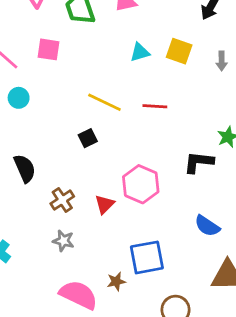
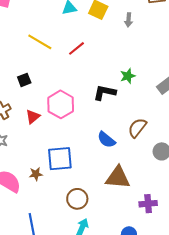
red line: (155, 106) -> (76, 48), turned -48
black square: (88, 138) -> (24, 80), moved

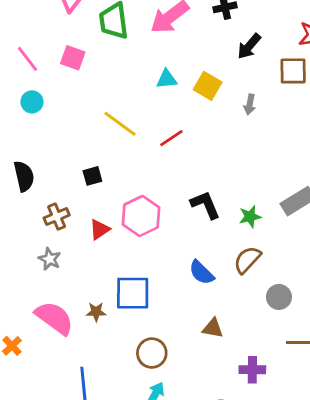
green star: (128, 76) -> (250, 217), moved
black L-shape: (105, 92) -> (205, 205), turned 50
brown triangle: (118, 178) -> (213, 328), size x0.6

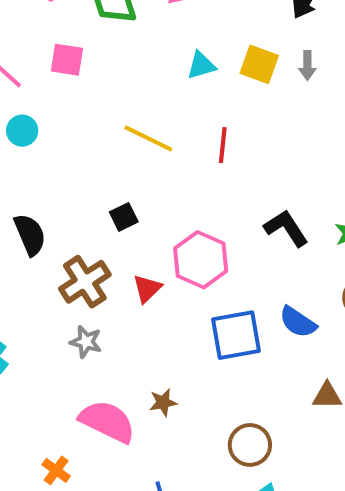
gray arrow: (250, 105) -> (307, 66), moved
red line: (171, 138) -> (223, 145), turned -40
brown cross: (57, 217) -> (85, 282), size x1.4
blue square: (133, 293) -> (236, 335), moved

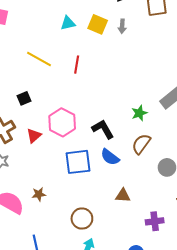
black L-shape: (286, 228) -> (103, 129), moved

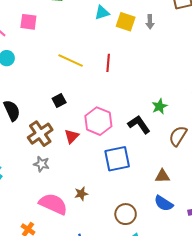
cyan triangle: (68, 23) -> (102, 13), moved
green star: (139, 113) -> (160, 106), moved
blue semicircle: (110, 157) -> (164, 203), moved
brown triangle: (123, 195) -> (162, 176), moved

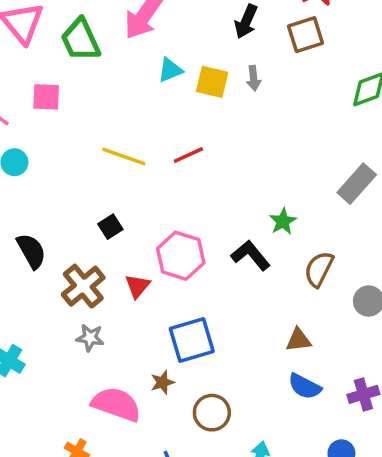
red line: (108, 63) -> (188, 155), turned 66
blue square: (117, 159) -> (192, 340), moved
brown circle: (126, 214) -> (212, 413), moved

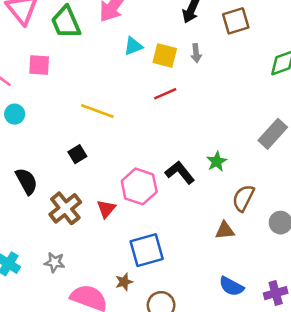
red line: (188, 155) -> (165, 94), moved
black square: (110, 227) -> (77, 154), moved
black L-shape: (251, 255) -> (180, 172), moved
gray star: (90, 338) -> (54, 262), moved
brown triangle: (299, 340) -> (225, 230), moved

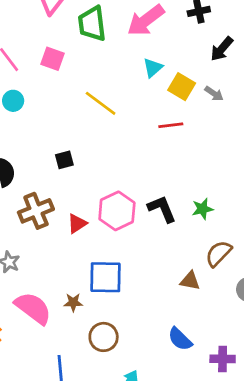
cyan triangle: (133, 46) -> (153, 68), turned -36
gray arrow: (196, 53) -> (214, 94), turned -66
yellow line: (97, 111) -> (101, 103), moved

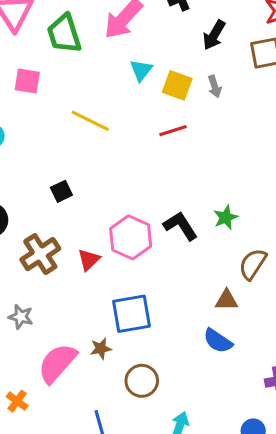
gray arrow: (214, 94) -> (215, 86), turned 48
pink semicircle: (33, 308) -> (57, 363), turned -75
blue semicircle: (180, 339) -> (218, 341), moved

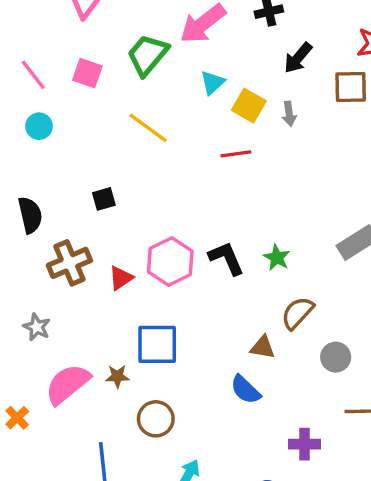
green trapezoid: (64, 34) -> (148, 55), moved, turned 48
green star: (226, 217) -> (277, 258), turned -30

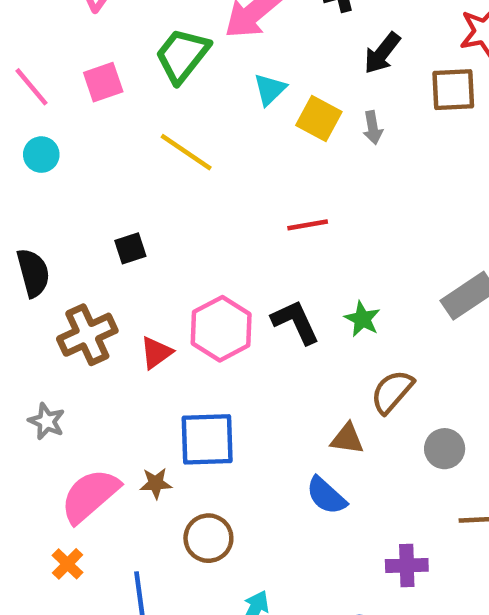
pink square: (87, 73) -> (103, 82), turned -36
red line: (236, 154) -> (308, 225), moved
orange cross: (17, 418) -> (68, 564), moved

